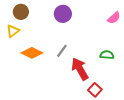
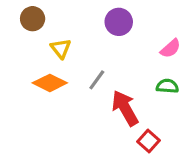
purple circle: (63, 14) -> (119, 22), moved
pink semicircle: (114, 18) -> (170, 48), moved
yellow triangle: (13, 31) -> (61, 48), moved, turned -32

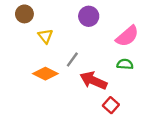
pink semicircle: (170, 48) -> (127, 36), size x1.5
orange diamond: (50, 83) -> (45, 74), moved
red arrow: (125, 108) -> (93, 81), turned -36

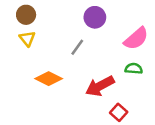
yellow triangle: (45, 36) -> (27, 39), moved
gray line: (72, 60) -> (77, 47), moved
red arrow: (93, 81) -> (100, 86), turned -52

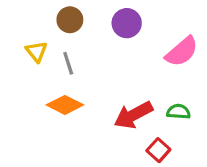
brown circle: (26, 15) -> (70, 20), moved
gray line: (77, 47) -> (68, 63), moved, turned -54
green semicircle: (134, 69) -> (178, 112), moved

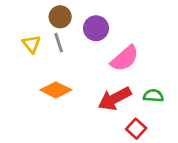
purple circle: (127, 23) -> (96, 28), moved
pink semicircle: (182, 52) -> (125, 58), moved
gray line: (68, 63) -> (59, 43), moved

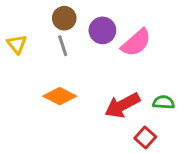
yellow triangle: (31, 44) -> (17, 44), moved
pink semicircle: (125, 58) -> (136, 43), moved

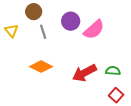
brown circle: (64, 18) -> (34, 12), moved
red square: (145, 137) -> (116, 95), moved

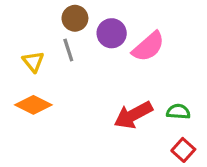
brown circle: (34, 12) -> (75, 18), moved
yellow triangle: (11, 31) -> (33, 62), moved
orange diamond: (41, 67) -> (33, 105), moved

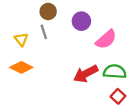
purple circle: (112, 33) -> (81, 21), moved
pink semicircle: (148, 47) -> (106, 39), moved
green semicircle: (178, 112) -> (115, 72), size x1.5

